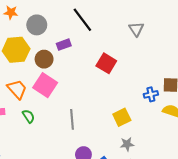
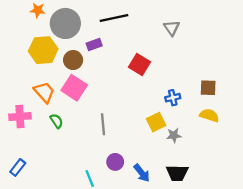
black line: (82, 20) -> (114, 18), turned -65
gray circle: (37, 25) -> (65, 23), size x1.4
blue cross: (151, 94) -> (173, 98), moved
gray star: (127, 144) -> (174, 135), moved

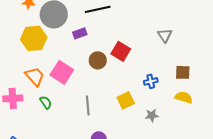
gray triangle: (172, 28) -> (165, 35), moved
brown circle: (73, 60) -> (98, 60), moved
yellow square: (156, 122) -> (126, 100), moved

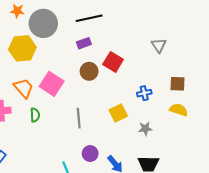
purple rectangle: (80, 33) -> (84, 43), moved
green semicircle: (46, 102) -> (35, 115), turned 32

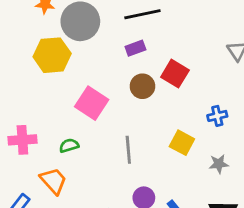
orange trapezoid: (24, 88) -> (54, 181), moved
yellow square: (118, 113) -> (182, 143), turned -36
green semicircle: (35, 115) -> (69, 146), turned -104

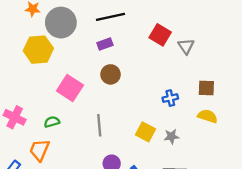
red square: (175, 74) -> (160, 35), moved
pink cross: (22, 140) -> (15, 117), turned 30
yellow square: (182, 143) -> (145, 132), moved
orange trapezoid: (54, 181) -> (39, 150), turned -115

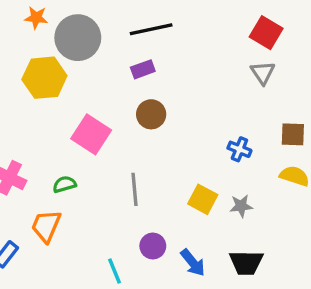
red square: (160, 35) -> (266, 33), moved
blue cross: (170, 98) -> (239, 149), turned 35

